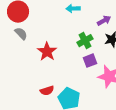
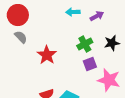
purple arrow: (104, 21) -> (97, 16), moved

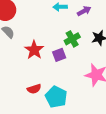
purple square: (90, 64) -> (59, 55), moved

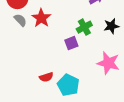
red star: (34, 50) -> (41, 18), moved

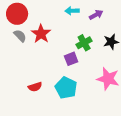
red semicircle: (46, 77) -> (35, 87), moved
cyan pentagon: (68, 85) -> (66, 88), moved

